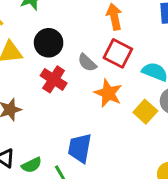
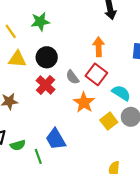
blue trapezoid: (80, 148) -> (56, 139), turned -50

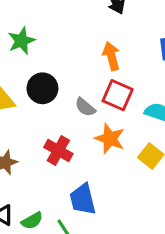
red cross: (45, 85) -> (58, 150), moved
blue trapezoid: (56, 139) -> (83, 199), turned 30

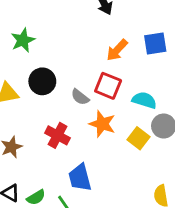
orange arrow: (111, 56) -> (117, 50), moved, turned -120

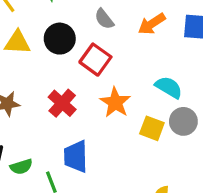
red square: (108, 86) -> (95, 60), moved
gray semicircle: (80, 97) -> (104, 19), moved
yellow square: (138, 138) -> (152, 128), turned -30

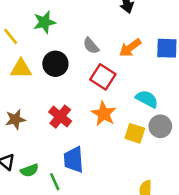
red square: (95, 60) -> (103, 77), moved

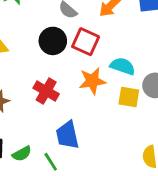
black circle: (55, 64) -> (53, 41), moved
cyan semicircle: (147, 99) -> (123, 66), moved
orange star: (104, 114) -> (92, 81), turned -30

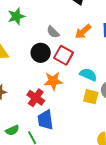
orange star: (92, 81) -> (53, 81), moved
red cross: (46, 91) -> (36, 98), moved

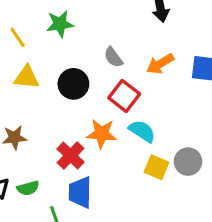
black circle: (41, 53) -> (73, 84), moved
cyan semicircle: (88, 75) -> (142, 131), moved
green semicircle: (12, 130) -> (28, 188), moved

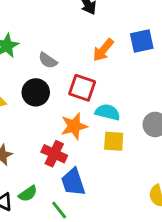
gray semicircle: (113, 57) -> (48, 60), moved
yellow square: (157, 167) -> (114, 141), moved

